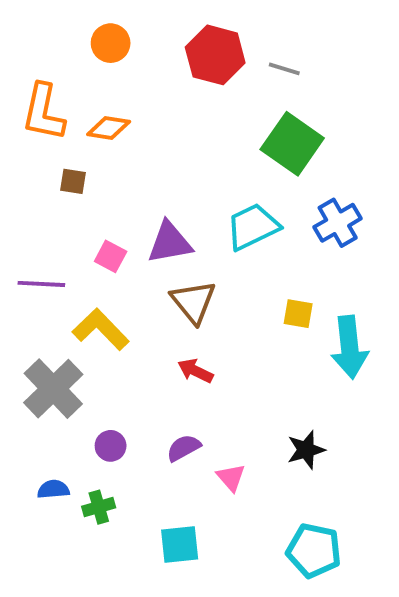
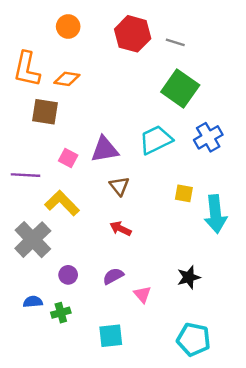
brown square: (73, 181) -> (45, 112), size x1.6
brown triangle: (193, 302) -> (119, 186), size x0.7

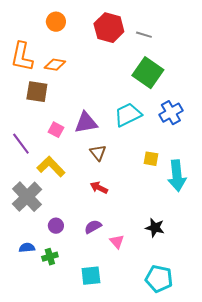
purple line: (26, 175) -> (21, 144), turned 50
black star: (189, 277) -> (155, 228), turned 30

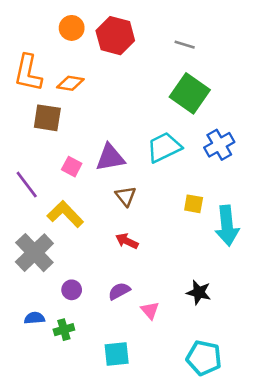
red hexagon: (109, 28) -> (115, 36), moved

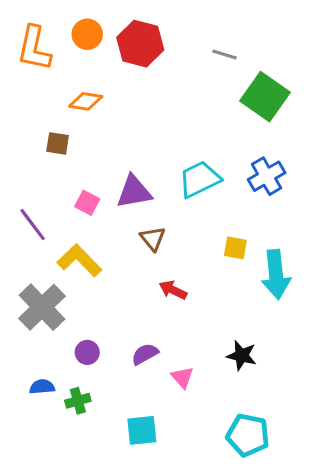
orange L-shape: (28, 73) -> (34, 48), moved
green square: (190, 93) -> (265, 97), moved
brown square: (47, 118) -> (58, 143), size x0.7
red arrow: (127, 241) -> (173, 290), moved

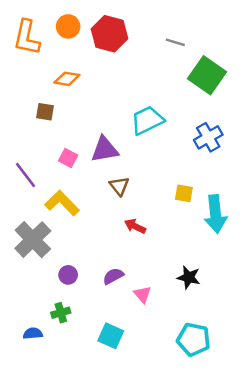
cyan trapezoid: (200, 179) -> (147, 120), moved
blue semicircle: (42, 387) -> (33, 333), moved
cyan square: (142, 430) -> (111, 336), turned 30

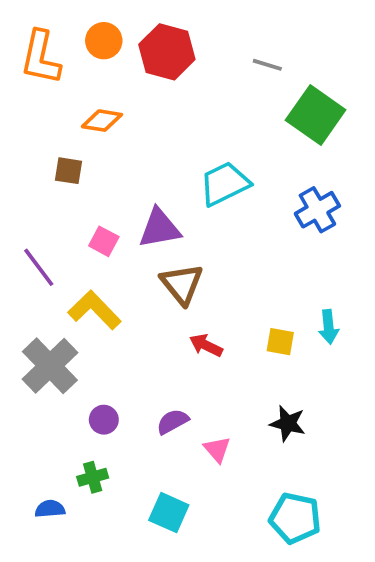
brown triangle: (119, 186) -> (182, 284), size x1.4
yellow square: (184, 193) -> (280, 342), moved
cyan arrow: (215, 214) -> (329, 327), size x0.6

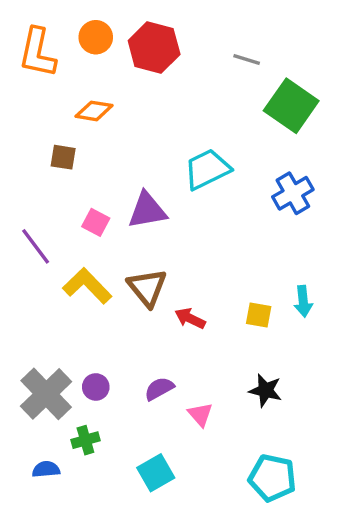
brown triangle: (182, 284) -> (147, 288), moved
gray cross: (50, 366) -> (46, 394), moved
cyan square: (169, 513) -> (156, 473), turned 36

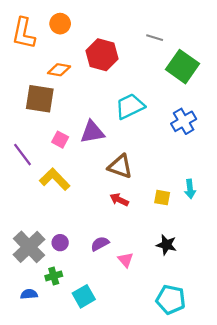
red hexagon: (154, 47) -> (102, 55), moved
brown square: (63, 157) -> (40, 99), size x1.8
brown triangle: (147, 288) -> (120, 166), moved, turned -32
cyan square: (156, 473) -> (84, 296), moved

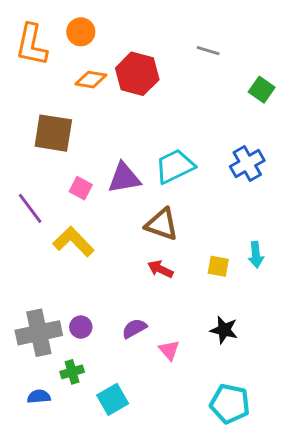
green square: (183, 67) -> (262, 90), moved, size x0.6
orange diamond: (59, 70) -> (91, 80), moved
cyan trapezoid: (130, 106) -> (175, 166), moved
gray cross: (29, 247) -> (39, 333), turned 32

